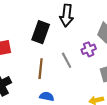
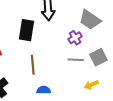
gray line: (67, 60) -> (76, 60), moved, turned -49

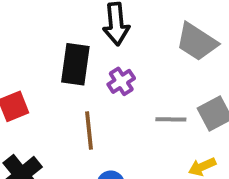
purple cross: (75, 38) -> (121, 81), moved

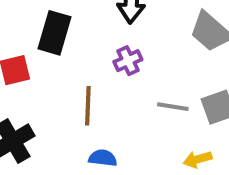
black rectangle: (75, 64) -> (54, 33), moved

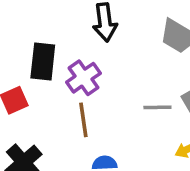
purple cross: (128, 61) -> (83, 78), moved, size x1.4

